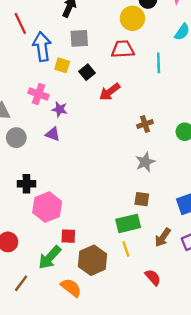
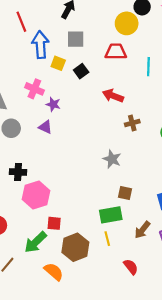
red arrow: (110, 92) -> (113, 96), moved, turned 54
gray star: (145, 162) -> (112, 159), moved, turned -30

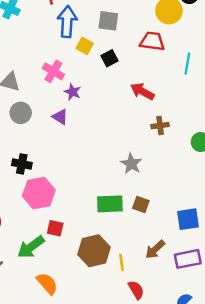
green rectangle: (111, 215) -> (110, 204), moved
yellow line: (107, 239) -> (121, 262), moved
brown hexagon: (75, 247) -> (94, 251), moved

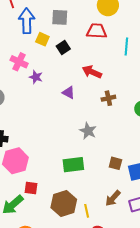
purple triangle: (60, 117) -> (69, 93), moved
brown square: (141, 204) -> (115, 163), moved

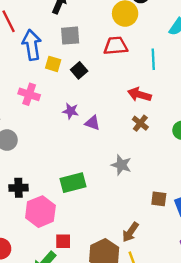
red arrow: (92, 72) -> (139, 95), moved
purple star: (36, 77) -> (71, 111), moved
brown cross: (108, 98) -> (140, 123), turned -32
green rectangle: (73, 165) -> (73, 183), moved
brown arrow: (113, 198) -> (130, 232), moved

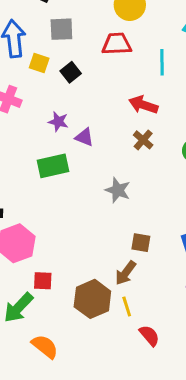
green rectangle: (73, 183) -> (53, 166), moved
brown square: (159, 199) -> (141, 243), moved

